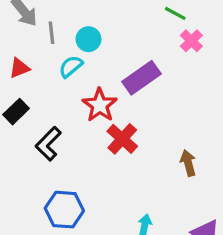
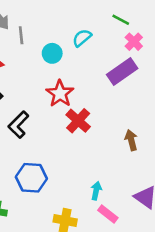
cyan circle: (88, 39) -> (52, 53), moved
cyan semicircle: (71, 67) -> (82, 38), moved
purple rectangle: (142, 78) -> (122, 71), moved

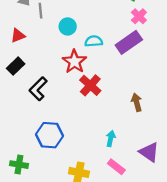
cyan semicircle: (82, 38) -> (94, 41), moved, turned 36
cyan arrow: (96, 191) -> (111, 139), moved

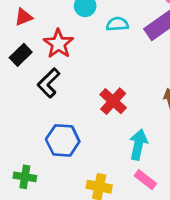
red star: (74, 62) -> (58, 44), moved
red cross: (90, 85) -> (113, 101), moved
cyan arrow: (111, 139) -> (138, 145), size x1.5

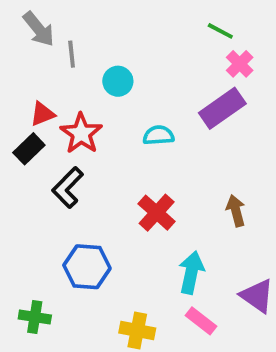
red triangle: (23, 17) -> (43, 114), moved
cyan semicircle: (117, 24) -> (158, 135), moved

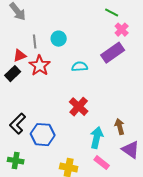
gray line: (72, 54) -> (35, 42), moved
black L-shape: (68, 188) -> (18, 124), moved
brown arrow: (236, 211) -> (120, 127), moved

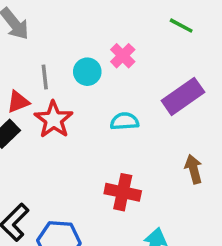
pink cross: (122, 30) -> (123, 56), moved
red cross: (79, 107) -> (123, 192), turned -30
brown arrow: (120, 127) -> (194, 169), moved

